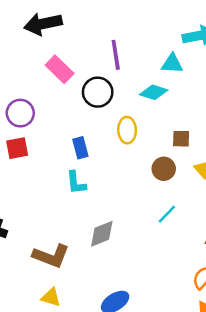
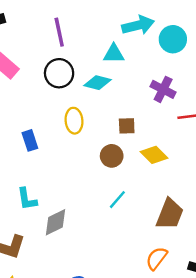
purple line: (116, 55) -> (59, 32), moved
black circle: (98, 92) -> (59, 73), moved
cyan L-shape: (76, 183) -> (27, 199), moved

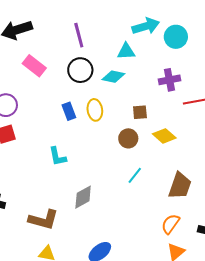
purple cross: (163, 89) -> (169, 80), turned -35
blue rectangle: (30, 140) -> (69, 111), moved
cyan L-shape: (27, 199) -> (58, 156), moved

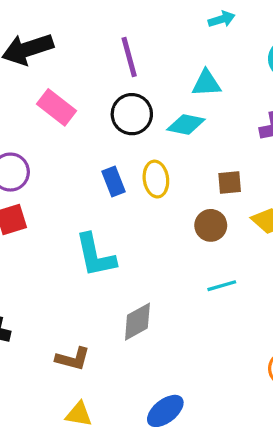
cyan arrow: (146, 26) -> (222, 19), moved, size x0.6
cyan L-shape: (58, 156) -> (95, 255), size x1.4
cyan line: (135, 175) -> (222, 286), turned 36
brown L-shape: (43, 220) -> (73, 359), size x0.7

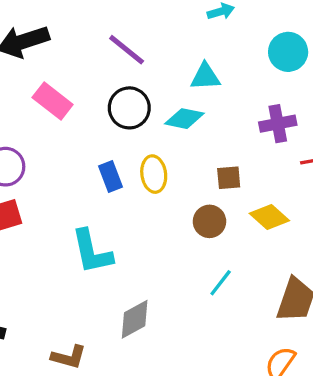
purple line: (129, 57) -> (127, 50), turned -36
cyan line: (222, 286) -> (221, 283), turned -36

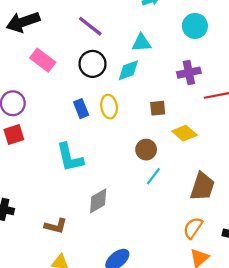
cyan diamond: (184, 119) -> (128, 70), turned -30
brown circle: (209, 221) -> (146, 150), moved

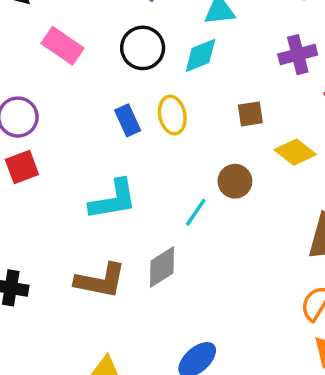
cyan L-shape: (70, 158) -> (113, 200), turned -84
cyan line: (153, 176) -> (196, 212), moved
brown L-shape: (56, 226) -> (101, 281), moved, size x1.4

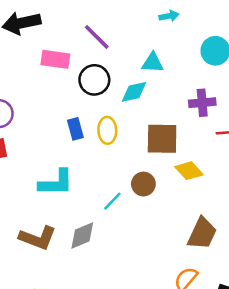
pink rectangle: (62, 46) -> (55, 59), moved, turned -36
brown square: (250, 114) -> (162, 139), size x1.8

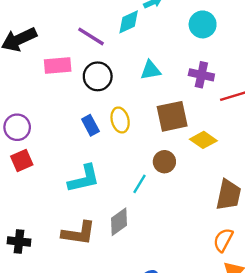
cyan triangle: (153, 63) -> (151, 70), moved
cyan diamond: (134, 92) -> (129, 22), moved
purple cross: (202, 103) -> (201, 75), turned 30

